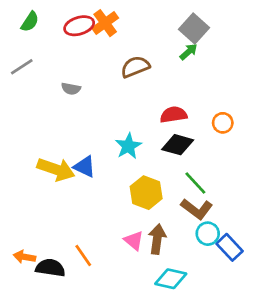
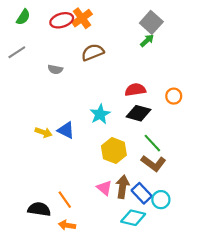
brown semicircle: (135, 67) -> (93, 52), moved
yellow arrow: (56, 169) -> (43, 132), size x0.6
cyan circle: (208, 234) -> (161, 200), moved
blue rectangle: (230, 247) -> (142, 193), moved
orange arrow: (24, 257) -> (67, 225), moved

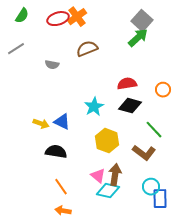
green arrow: (147, 41) -> (138, 38), size x1.5
green line: (152, 143) -> (154, 130), moved
blue rectangle: (142, 193) -> (160, 199), moved, turned 42
black semicircle: (39, 209) -> (56, 152), moved
cyan diamond: (133, 218) -> (108, 191), moved

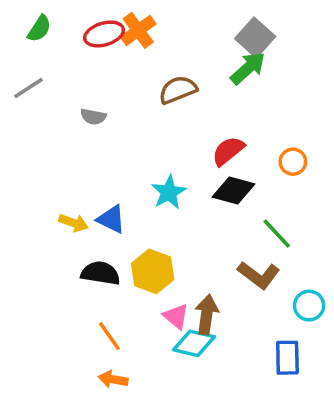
brown semicircle: (87, 49) -> (178, 90), moved
red semicircle: (127, 84) -> (228, 151), turned -30
yellow hexagon: (107, 141) -> (153, 271), moved
cyan circle: (151, 187) -> (309, 306), moved

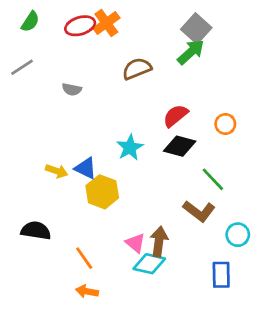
yellow hexagon: (153, 271) -> (102, 192), moved
black semicircle: (100, 273) -> (36, 230), moved

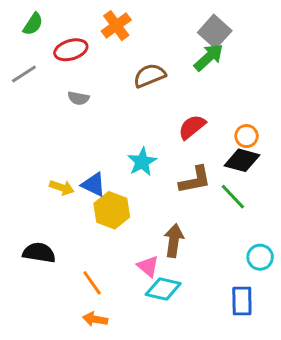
red ellipse: (80, 26) -> (71, 50), moved
black diamond: (180, 146) -> (242, 160), moved
brown L-shape: (199, 211) -> (195, 180), moved, turned -48
brown arrow: (159, 242) -> (174, 241), moved

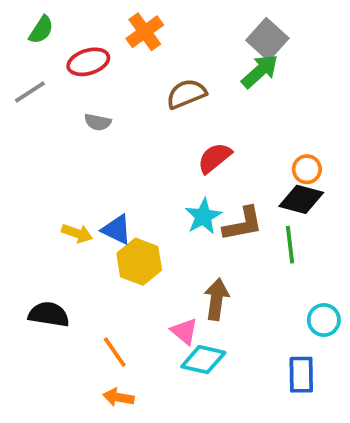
red semicircle: (192, 127) -> (215, 158), moved
cyan star: (142, 162) -> (203, 216), moved
green line: (233, 197) -> (290, 245), turned 36

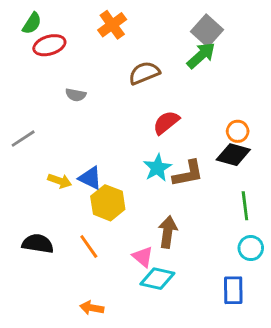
red ellipse: (88, 62) -> (49, 45), moved
gray line: (30, 92) -> (23, 139), moved
green line: (290, 245) -> (245, 206), moved
orange line: (115, 352) -> (89, 247), moved

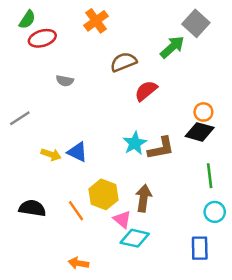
gray square: (207, 31) -> (196, 23), moved
red semicircle: (166, 123) -> (146, 91), moved
yellow hexagon: (108, 203) -> (104, 194), moved

